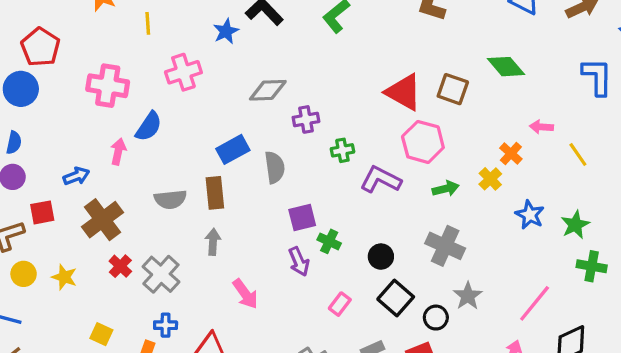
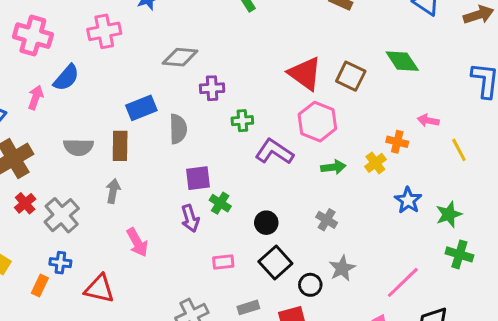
orange cross: (511, 154) -> (397, 142), turned -35
gray cross: (445, 246) -> (327, 220), size x0.6
pink rectangle: (340, 304) -> (223, 262), turned 40

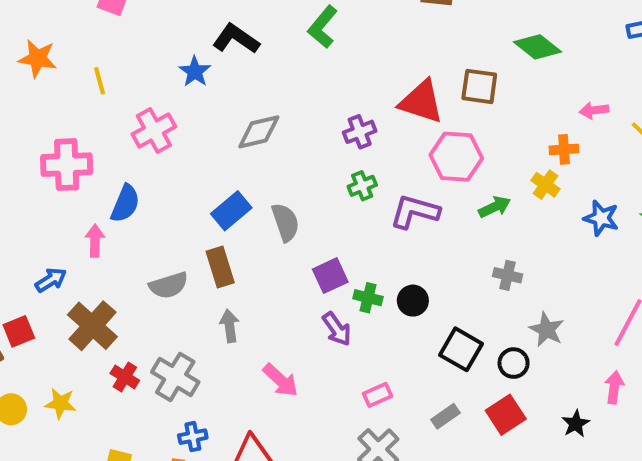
purple cross: (212, 88) -> (360, 132), moved
black circle: (266, 223) -> (413, 301), moved
pink rectangle: (223, 262) -> (378, 395), moved

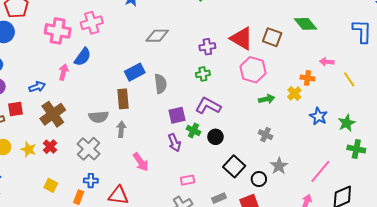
pink cross: (154, 130) -> (92, 23), moved
purple L-shape: (415, 212) -> (208, 106), moved
gray semicircle: (169, 285) -> (99, 117), moved
red cross: (125, 377) -> (50, 147), moved

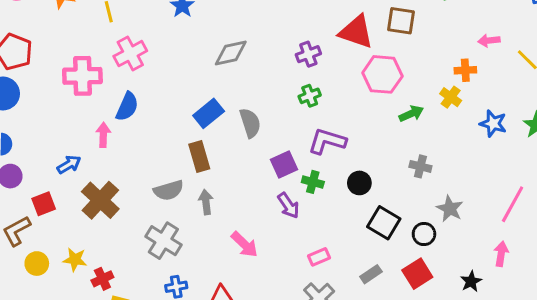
black circle: (215, 137) -> (359, 183), moved
red cross: (50, 147) -> (102, 279), moved, turned 32

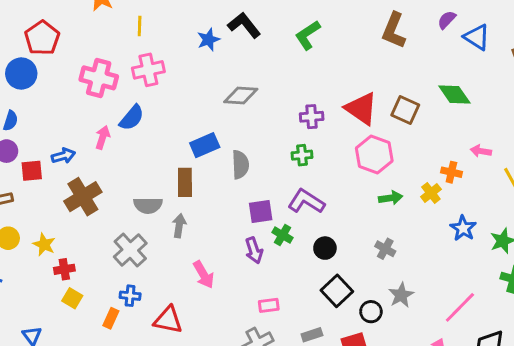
red square: (44, 204) -> (32, 171), moved

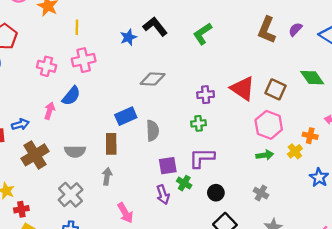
purple semicircle: (447, 20) -> (295, 29), moved
pink cross: (99, 78) -> (47, 66), size x0.7
pink hexagon: (374, 154) -> (269, 125), moved
purple L-shape: (306, 201) -> (202, 158), turned -32
gray semicircle: (148, 205) -> (75, 151), moved

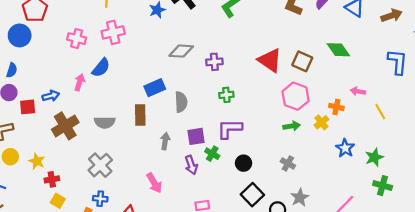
purple cross: (206, 95) -> (214, 62), moved
gray arrow: (107, 176) -> (165, 141), moved

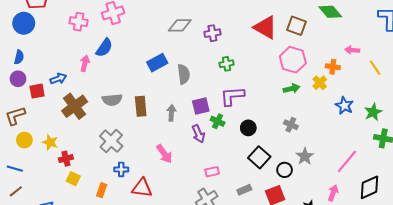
brown rectangle: (140, 115) -> (141, 106), moved
blue cross: (100, 199) -> (121, 169), moved

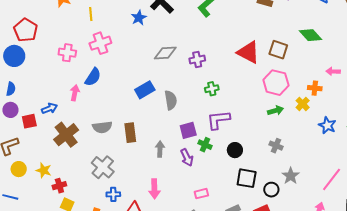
gray arrow: (171, 113) -> (160, 149), moved
pink arrow: (164, 154) -> (154, 189), moved, turned 36
black square: (259, 157) -> (247, 178), turned -30

